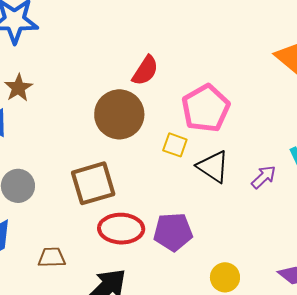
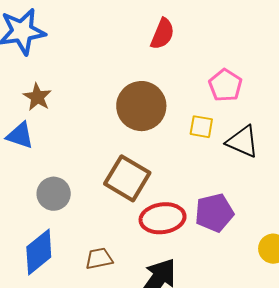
red semicircle: (145, 71) -> (162, 34), moved
pink pentagon: (206, 108) -> (225, 85), size x0.7
brown square: (93, 183) -> (127, 178), turned -33

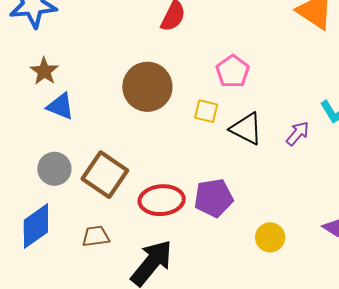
blue triangle: (20, 135) -> (60, 106), moved
brown square: (127, 178) -> (105, 175), moved

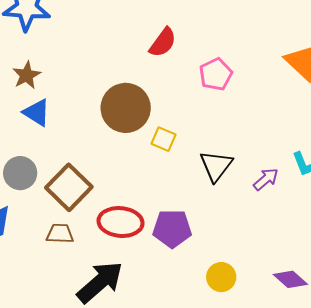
pink pentagon: (233, 71) -> (216, 74), moved
yellow square: (206, 111) -> (164, 139), moved
black triangle: (246, 129) -> (216, 166), turned 30
brown trapezoid: (96, 236) -> (60, 234), moved

